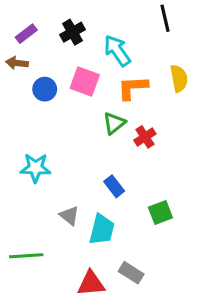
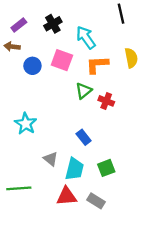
red cross: (145, 137) -> (106, 101), turned -35
cyan star: (35, 168) -> (26, 124), turned 30
green square: (160, 213) -> (106, 168), moved
red triangle: (91, 283) -> (67, 196), moved

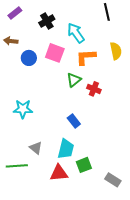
purple rectangle: (19, 25) -> (15, 13), moved
cyan star: (26, 124) -> (23, 109), turned -30
gray triangle: (51, 159) -> (36, 148), moved
green square: (106, 168) -> (84, 165), moved
gray rectangle: (96, 201) -> (113, 180), moved

